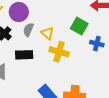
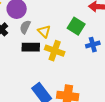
blue cross: (97, 44) -> (93, 45), turned -32
black rectangle: (24, 55) -> (31, 47), moved

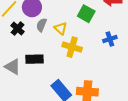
green square: (76, 26) -> (86, 14), moved
black rectangle: (31, 47) -> (34, 59), moved

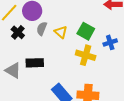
green square: (86, 14) -> (86, 31), moved
yellow cross: (72, 47) -> (86, 55), moved

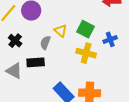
gray semicircle: (42, 29) -> (45, 43), moved
black cross: (18, 32) -> (15, 41), moved

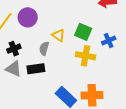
black cross: (15, 41) -> (14, 49), turned 32
gray triangle: (14, 71) -> (14, 69), moved

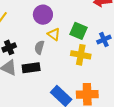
purple circle: (28, 17) -> (43, 15), moved

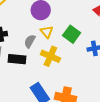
yellow cross: (81, 55) -> (50, 56), moved

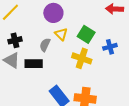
yellow cross: (50, 56) -> (82, 58), moved

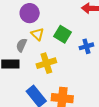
yellow cross: (82, 58) -> (46, 63), moved, turned -36

